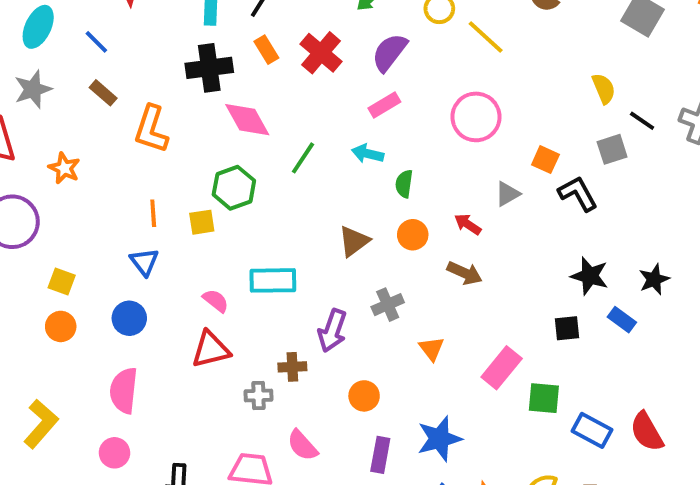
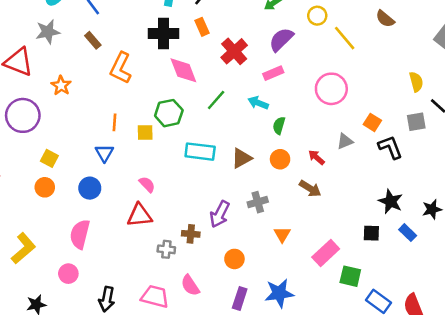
red cross: (321, 53) -> (234, 51), moved
cyan rectangle: (273, 280) -> (200, 152), moved

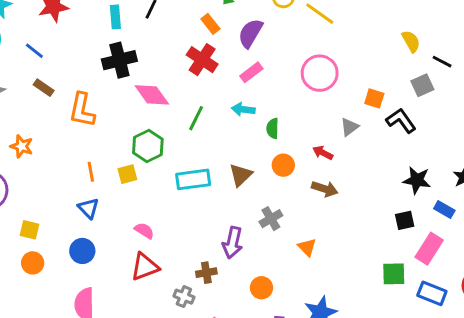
orange rectangle: (202, 27) -> (210, 24), moved
gray cross: (166, 249) -> (184, 297), turned 30
pink rectangle: (326, 253) -> (429, 249), moved

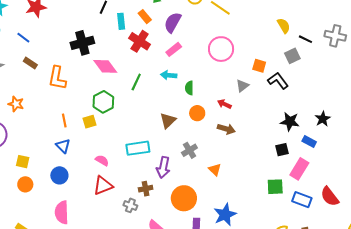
cyan rectangle: (115, 17) -> (121, 21), moved
cyan rectangle: (193, 179) -> (138, 148), moved
orange circle: (261, 288) -> (184, 198), size x1.6

